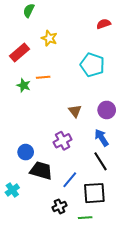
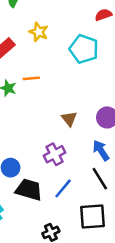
cyan pentagon: (92, 65) -> (84, 49), moved
blue line: (70, 180) -> (63, 188), moved

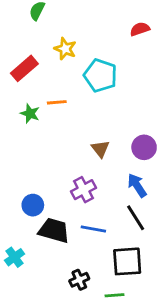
cyan pentagon: (84, 49) -> (100, 76), moved
blue line: (63, 188) -> (93, 229), turned 60

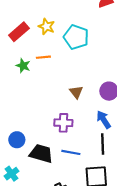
yellow star: (65, 49) -> (46, 26), moved
purple cross: (84, 190) -> (63, 123), turned 30
blue circle: (33, 205) -> (17, 140), moved
black line: (136, 218) -> (103, 144), turned 30

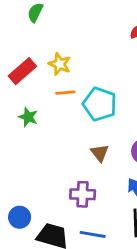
cyan pentagon: (76, 37) -> (100, 104), moved
orange line: (43, 57) -> (65, 93), moved

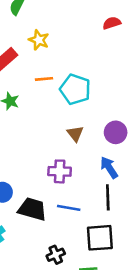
yellow star: (60, 64) -> (39, 40), moved

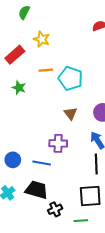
blue line: (69, 208) -> (42, 163), moved
black trapezoid: (32, 209) -> (37, 190), moved

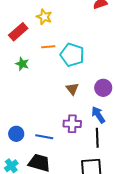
purple cross: (58, 143) -> (72, 124), moved

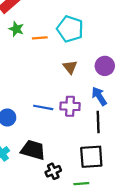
orange line: (48, 47) -> (40, 38), moved
green star: (22, 64) -> (16, 29), moved
blue line: (44, 137) -> (43, 107), moved

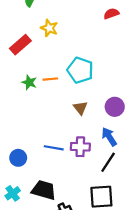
green star: (16, 29) -> (29, 82), moved
black line: (98, 122) -> (108, 162), turned 35

